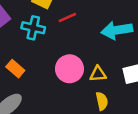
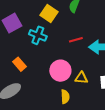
red line: (67, 18) -> (76, 40), moved
yellow semicircle: (102, 101) -> (65, 97), moved

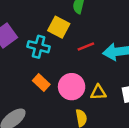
yellow square: (49, 13) -> (59, 27), moved
orange rectangle: (20, 64) -> (41, 83), moved

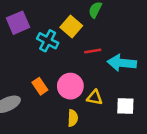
orange rectangle: (41, 83) -> (40, 86), moved

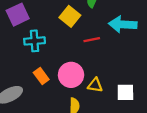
cyan cross: (48, 41) -> (35, 41), moved, turned -30
cyan arrow: (122, 63) -> (123, 24), moved

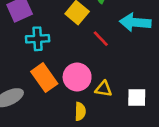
red line: (92, 40) -> (101, 39), turned 56
orange rectangle: (41, 76) -> (44, 78), size x1.5

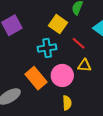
cyan cross: (38, 39) -> (47, 48), moved
yellow triangle: (103, 89) -> (84, 65), moved

